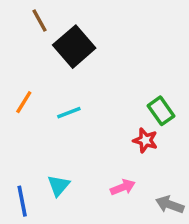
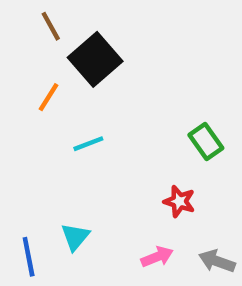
orange line: (24, 102) -> (49, 97), moved
red star: (145, 140) -> (179, 201), moved
pink arrow: (123, 187) -> (157, 257), moved

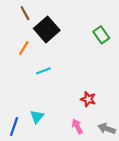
green rectangle: (206, 141) -> (101, 35), moved
blue line: (29, 257) -> (14, 126), turned 30
pink arrow: (157, 257) -> (77, 126), turned -96

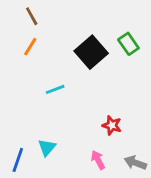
black square: (47, 29) -> (91, 52), moved
orange line: (24, 48) -> (30, 47), moved

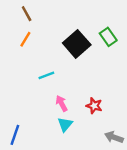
cyan triangle: (47, 148) -> (65, 124), moved
pink arrow: (98, 160) -> (62, 103), moved

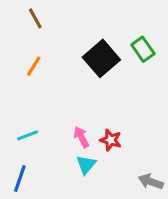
orange line: (25, 39) -> (34, 66), moved
cyan line: (46, 75) -> (28, 135), moved
red star: (94, 106) -> (111, 140), moved

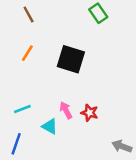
green rectangle: (143, 49) -> (98, 13), moved
black square: (101, 58) -> (71, 59), moved, turned -32
cyan triangle: (86, 165) -> (50, 126), moved, turned -42

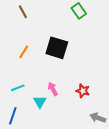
orange line: (27, 53) -> (24, 52), moved
red star: (90, 113) -> (83, 91), moved
cyan triangle: (50, 126) -> (40, 102), turned 32

